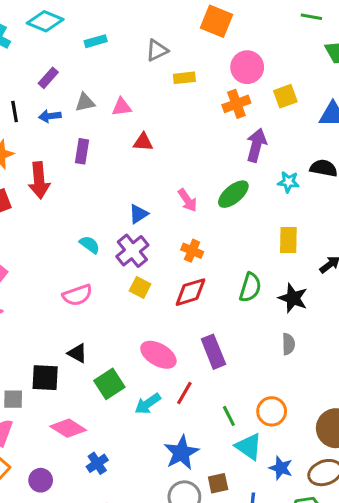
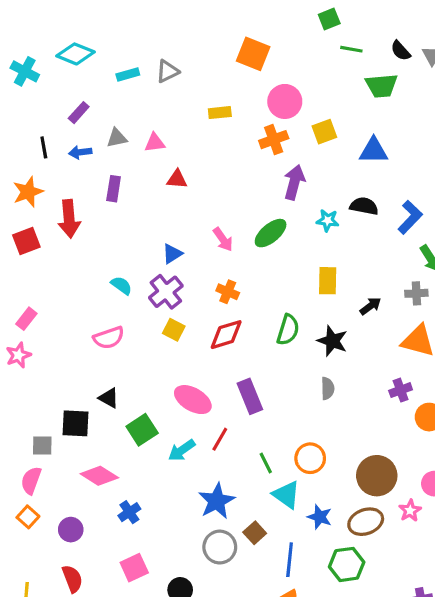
gray triangle: (157, 50) -> (167, 71), moved
brown square: (218, 483) -> (255, 533), turned -30

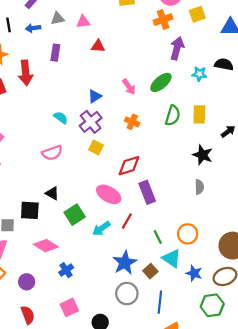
green semicircle: (288, 330) -> (173, 115), moved
red diamond: (226, 335) -> (129, 166), moved
brown square: (255, 533) -> (150, 271), moved
blue line: (290, 560) -> (160, 302), moved

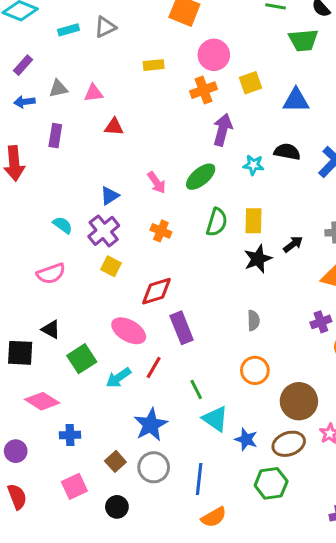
black star: (203, 155) -> (258, 259), moved, turned 30
orange circle: (188, 234) -> (255, 370), moved
blue cross: (66, 270) -> (70, 435), turned 32
brown square: (150, 271) -> (115, 461), moved

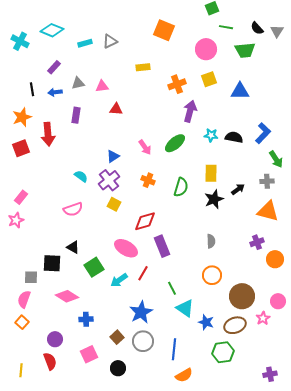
pink circle: (214, 55) -> (206, 49), moved
black semicircle: (287, 152) -> (234, 137), moved
green semicircle: (217, 222) -> (181, 187), moved
purple circle: (16, 451) -> (55, 339), moved

